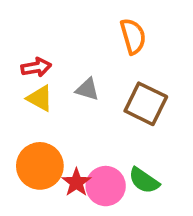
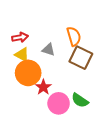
orange semicircle: (133, 36) -> (74, 36), moved
orange circle: (40, 166) -> (28, 73), moved
red star: (76, 182) -> (43, 87), moved

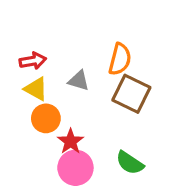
orange semicircle: (74, 36) -> (120, 59), turned 30
orange circle: (28, 73) -> (46, 118), size x0.7
pink circle: (59, 103) -> (75, 168), moved

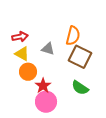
green semicircle: (130, 163) -> (80, 88), moved

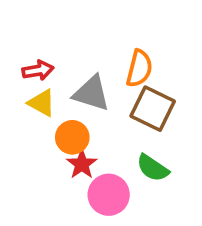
gray triangle: (48, 49) -> (91, 93), size x1.5
orange circle: (28, 72) -> (72, 137), moved
pink circle: (46, 102) -> (109, 195), moved

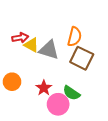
yellow triangle: (42, 103) -> (31, 45), moved
orange circle: (72, 137) -> (12, 82), moved
green semicircle: (153, 168) -> (71, 93), moved

